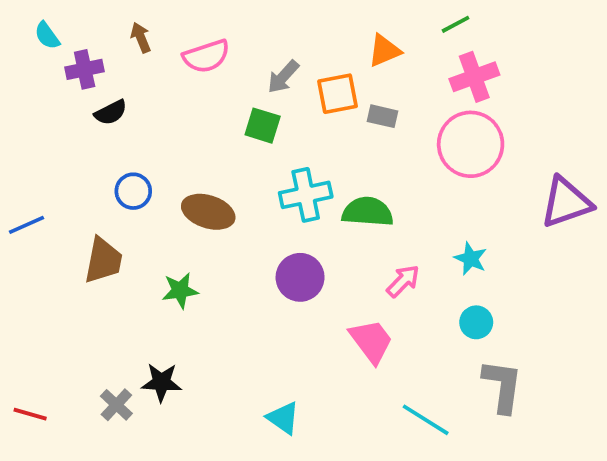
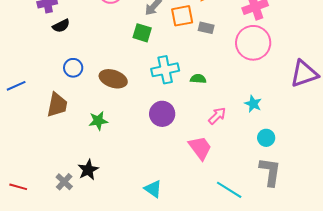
green semicircle: (368, 212) -> (198, 79), size x0.6
cyan circle: (476, 322) -> (266, 138), moved
black star: (161, 382) -> (88, 170), turned -30

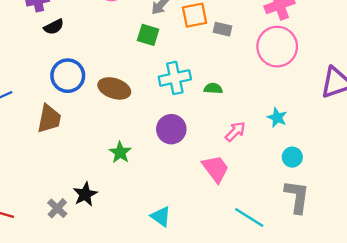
blue circle: (73, 68) -> (68, 76), size x1.5
green star: (98, 121) -> (120, 152), moved, turned -30

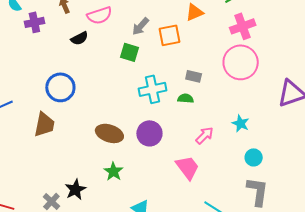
black semicircle: (54, 27) -> (79, 38), moved
gray rectangle: (222, 29) -> (194, 76), moved
brown ellipse: (114, 88) -> (109, 133), moved
green star: (120, 152) -> (113, 171), moved

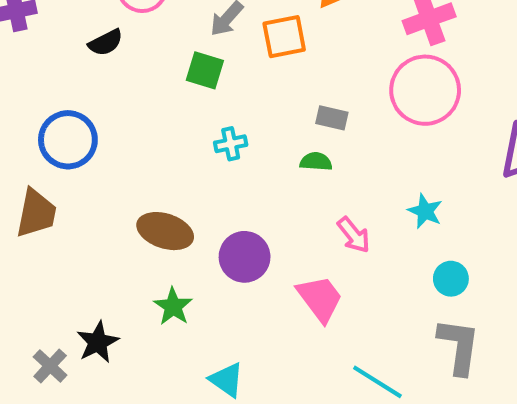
cyan cross: (152, 89) -> (231, 144), moved, size x0.6
purple circle: (149, 133) -> (245, 257), moved
pink arrow: (205, 135) -> (354, 235), turned 96

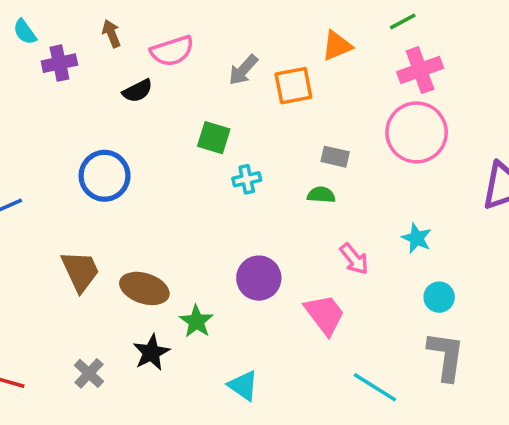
green square: (205, 70) -> (214, 138), moved
brown trapezoid: (36, 213) -> (80, 271), moved, turned -36
brown ellipse: (165, 231) -> (144, 288), moved
black star: (98, 342) -> (151, 353), moved

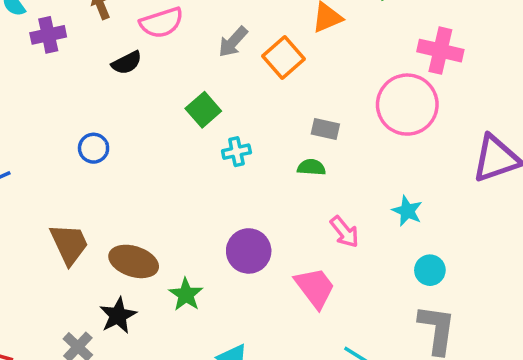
pink cross: (420, 70) -> (440, 51), moved, turned 33
orange square: (293, 86) -> (284, 58), turned -30
green square: (214, 138) -> (203, 110), turned 32
blue circle: (105, 176) -> (94, 148), size x0.6
black star: (151, 353) -> (118, 315), moved

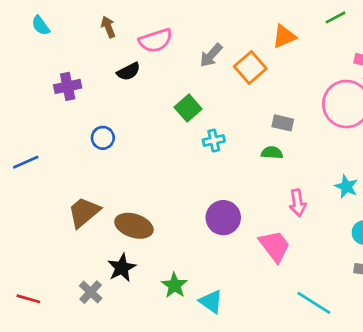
purple cross: (48, 35) -> (68, 86), moved
pink arrow: (345, 232) -> (298, 203), turned 30
brown trapezoid: (69, 244) -> (84, 212), turned -105
green star: (186, 295) -> (175, 285), moved

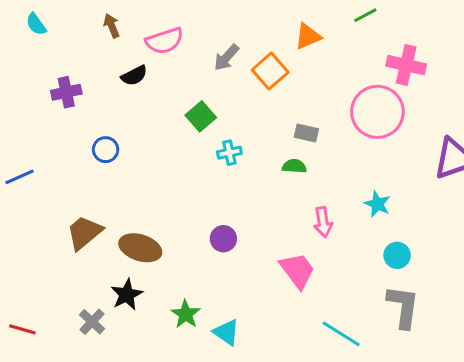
purple circle: (223, 218) -> (223, 239), moved, size x0.7

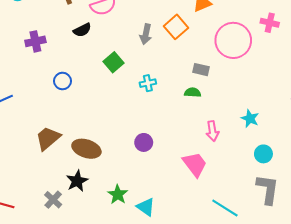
gray arrow: (226, 57) -> (146, 34), moved, turned -30
pink cross: (406, 65) -> (270, 23), size x0.7
pink circle: (377, 112) -> (233, 40), moved
green square: (201, 116) -> (114, 62), moved

